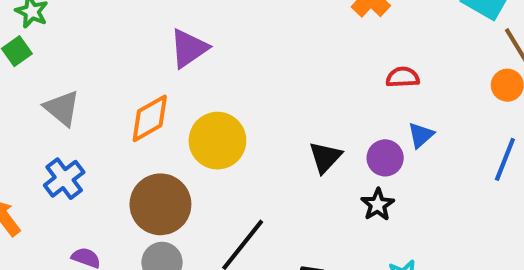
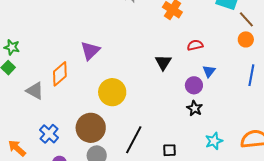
orange diamond: (150, 118) -> (60, 74), moved
black triangle: (325, 157) -> (163, 62), moved
blue cross: (64, 179) -> (49, 134), moved

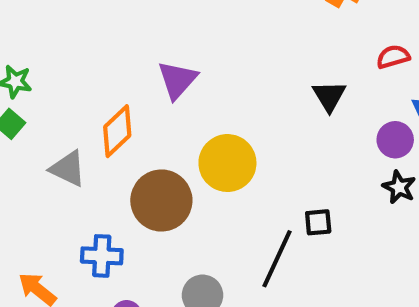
brown circle: (91, 128) -> (161, 200), moved
blue cross: (49, 134) -> (102, 256), turned -36
black square: (170, 150) -> (318, 222), moved

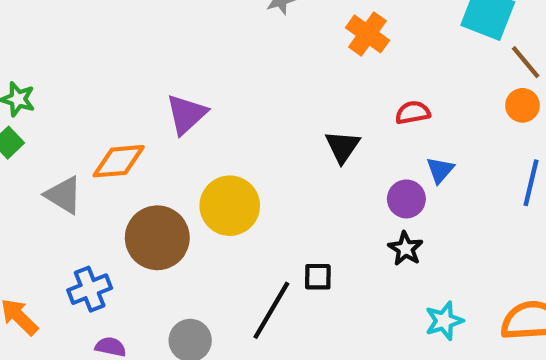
orange diamond: (117, 131) -> (119, 161), turned 33
blue cross: (102, 256) -> (90, 289), turned -30

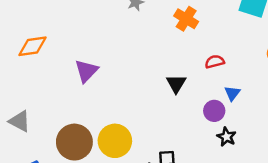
orange diamond: (119, 161) -> (32, 46), moved
yellow circle: (230, 206) -> (115, 141), moved
black star: (406, 249) -> (226, 137), moved

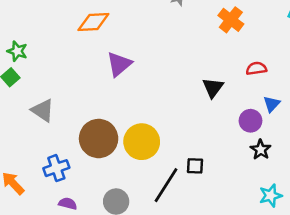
orange diamond: (32, 46) -> (93, 22), moved

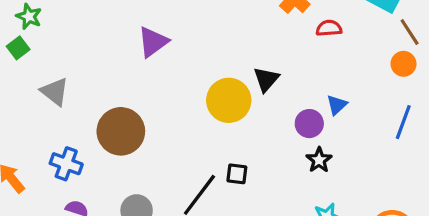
red semicircle: (256, 68) -> (329, 28), moved
yellow circle: (142, 142) -> (229, 100), moved
blue cross: (56, 168) -> (66, 164), turned 35

